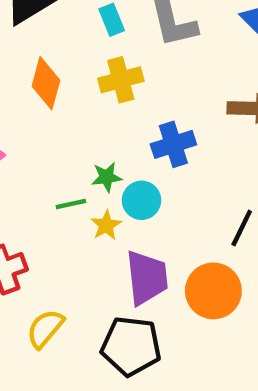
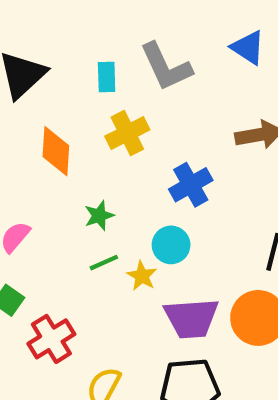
cyan rectangle: (112, 20) -> (107, 77), turned 32
green star: (107, 177) -> (99, 216), moved
purple trapezoid: (147, 278) -> (191, 318), turned 104

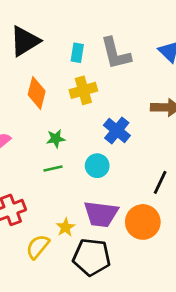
blue cross: (191, 185) -> (117, 130), turned -32
yellow star: (142, 276) -> (65, 227), moved

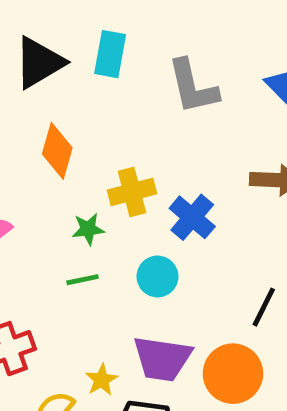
cyan rectangle: (77, 53) -> (110, 54), moved, size x1.4
yellow cross: (83, 90) -> (132, 192), moved

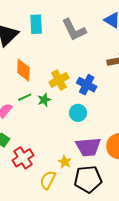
green line: (82, 280) -> (25, 97), moved

